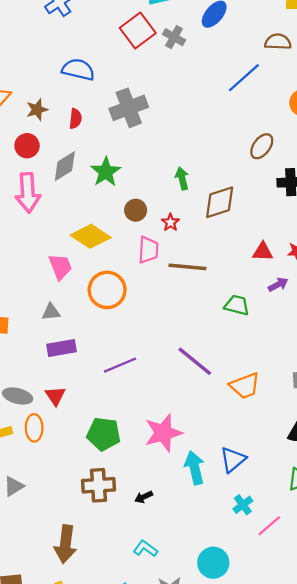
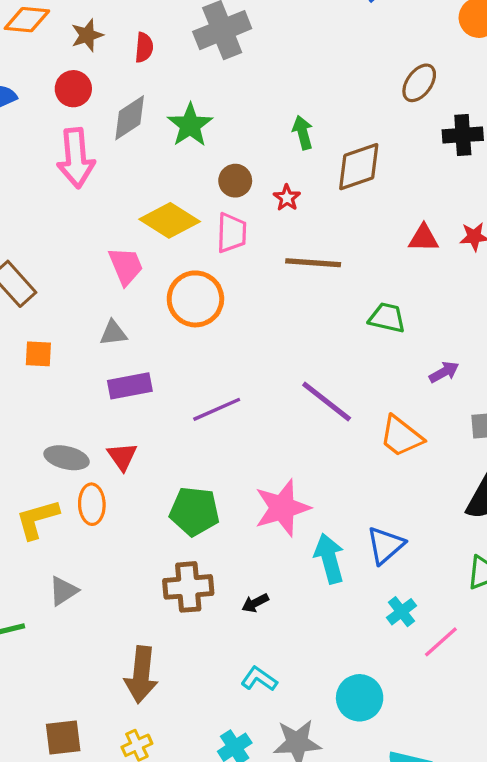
pink trapezoid: (148, 250) -> (232, 233), moved
purple arrow: (278, 285) -> (444, 372), moved
orange trapezoid: (245, 386) -> (401, 436), turned 60

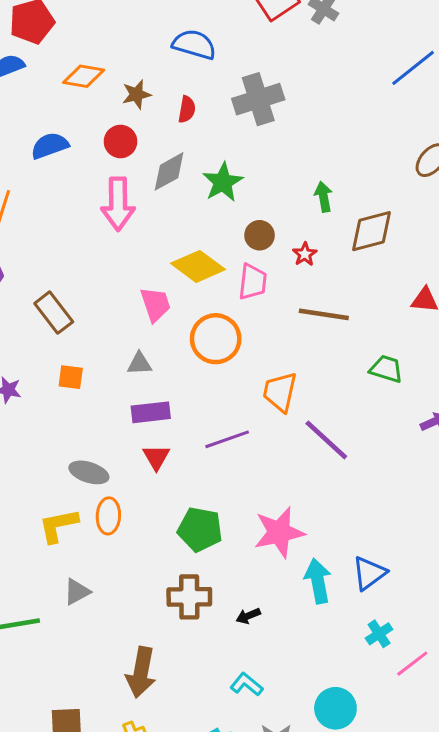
orange trapezoid: (401, 436) -> (280, 392), moved, turned 60
red triangle: (122, 456) -> (156, 457), moved

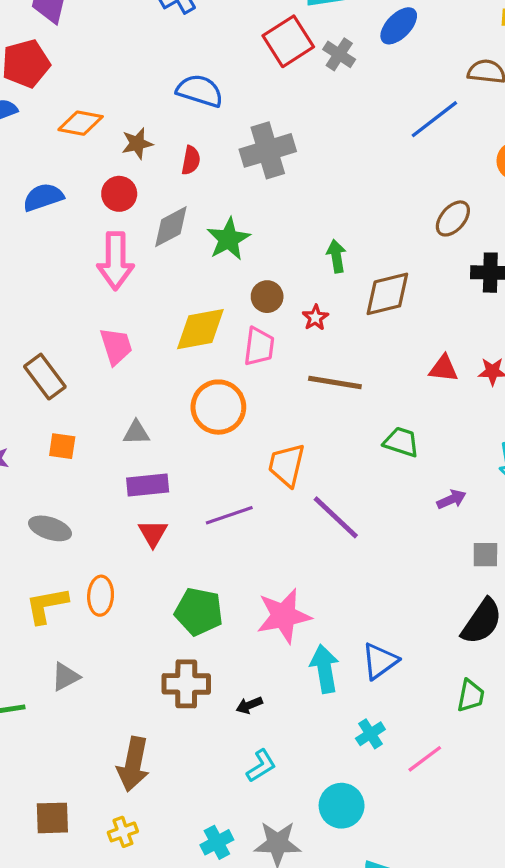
yellow diamond: (198, 266) -> (200, 329), turned -48
pink trapezoid: (155, 304) -> (116, 346), moved
gray ellipse: (89, 472) -> (50, 528), moved
cyan cross: (379, 634) -> (370, 734), moved
cyan L-shape: (247, 684) -> (261, 766), moved, turned 108

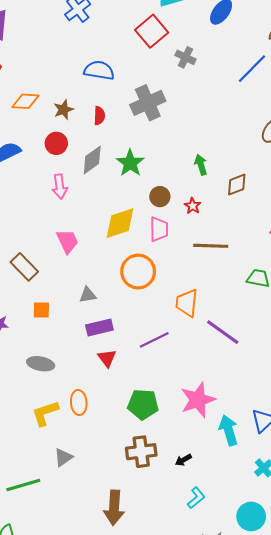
gray cross: (339, 54) -> (185, 57), moved
pink arrow: (116, 261) -> (60, 187), size x0.7
brown diamond: (387, 294) -> (237, 185), size x0.7

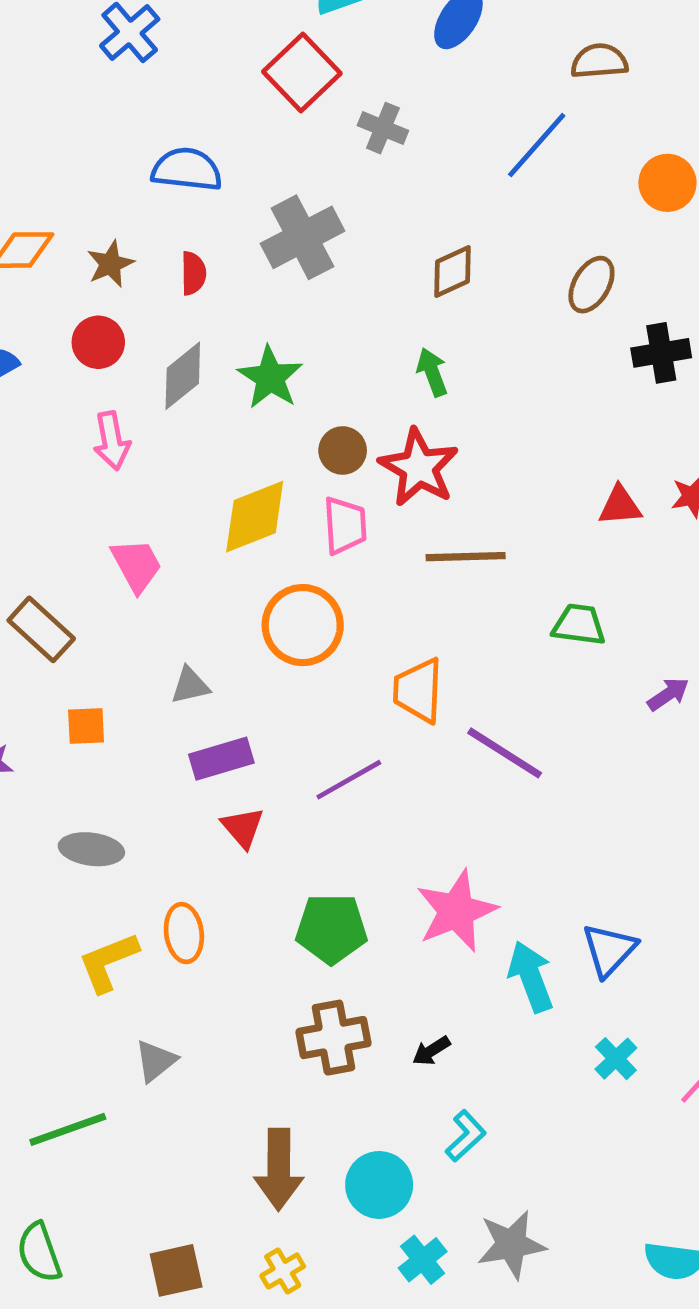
brown diamond: (237, 185) -> (453, 271), moved
red star: (193, 206) -> (419, 467), size x2.0
cyan circle: (251, 516) -> (379, 1185), moved

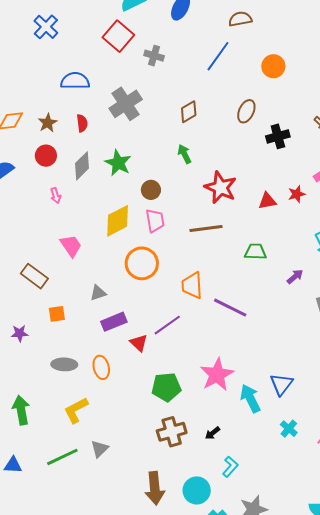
pink arrow: (112, 441) -> (56, 196), size x0.7
red star: (419, 467) -> (220, 188), moved
red triangle: (243, 828) -> (139, 343), moved
orange ellipse: (184, 933) -> (101, 367), moved
green line: (68, 1129) -> (62, 457), moved

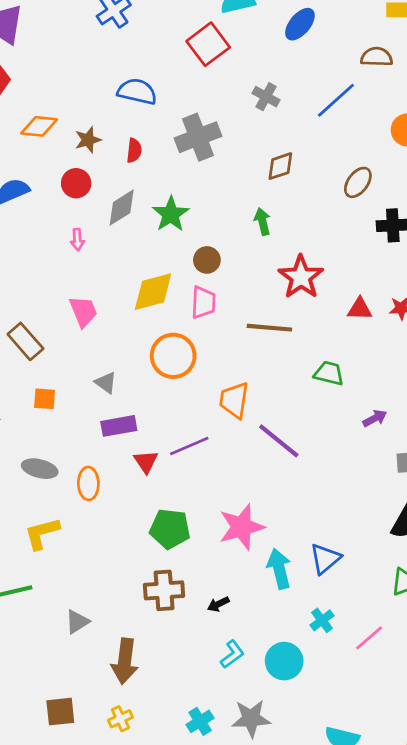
gray cross: (154, 56) -> (266, 97), moved
gray triangle: (98, 293) -> (106, 383), turned 42
gray triangle: (100, 449) -> (77, 622), moved
cyan circle: (197, 490) -> (284, 661), moved

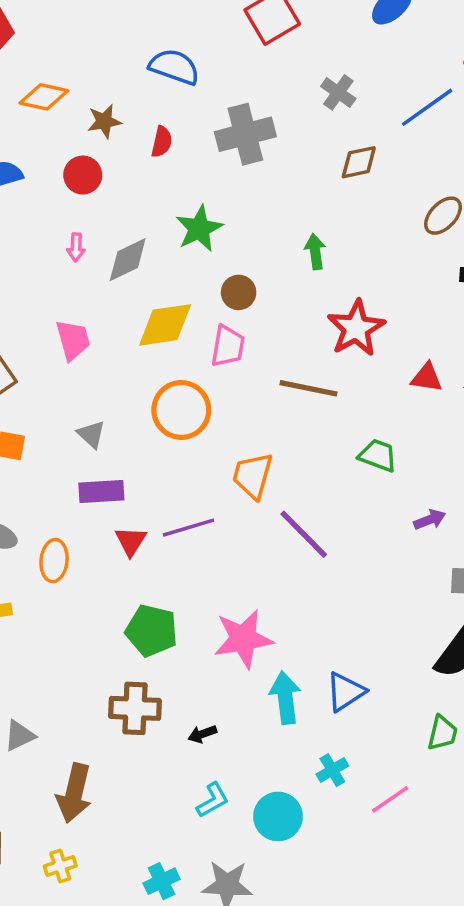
brown diamond: (280, 166) -> (359, 162), moved
gray diamond: (122, 208) -> (128, 260), moved

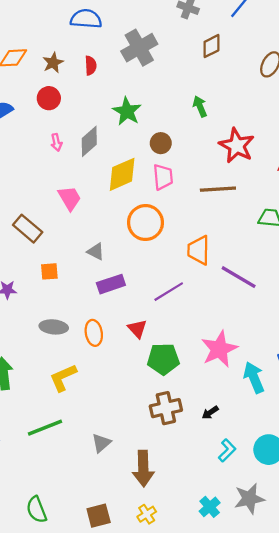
red triangle: (131, 541) -> (137, 329), moved

